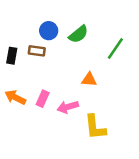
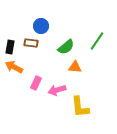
green semicircle: (78, 34) -> (66, 47), moved
orange arrow: (15, 97) -> (14, 67), moved

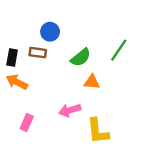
pink rectangle: (36, 83) -> (27, 122), moved

